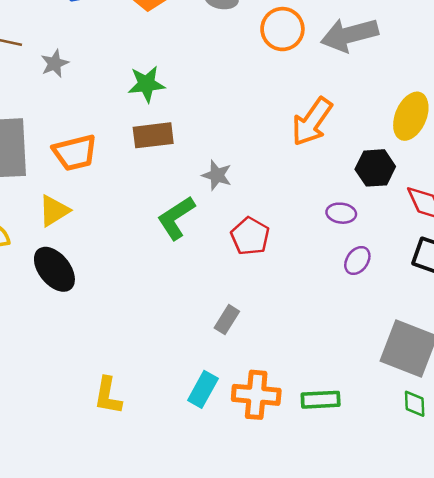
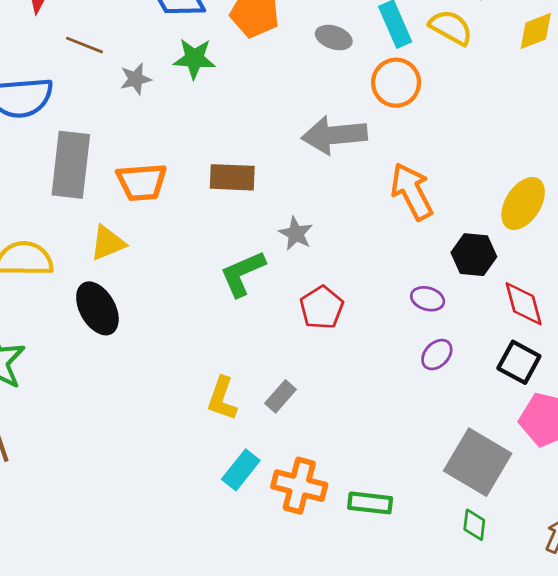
gray arrow: (349, 35) -> (334, 135), moved
green star: (146, 84) -> (194, 59), moved
orange arrow: (312, 122) -> (412, 191), turned 108
yellow L-shape: (108, 396) -> (222, 399), moved

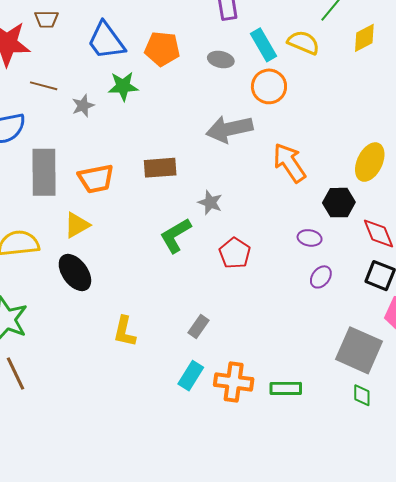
gray rectangle: (280, 396) -> (198, 326), moved
yellow L-shape: (222, 399) -> (125, 331), moved

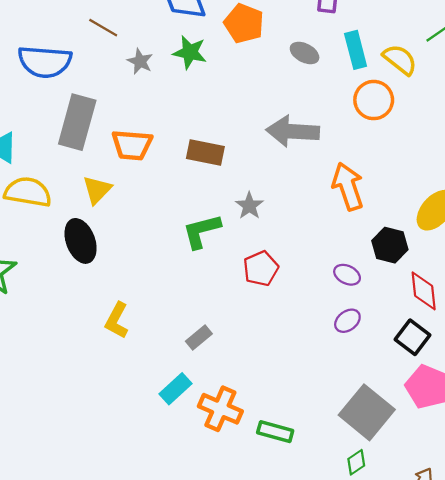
orange circle: (269, 86) -> (374, 100), moved
gray star: (83, 106) -> (140, 61), turned 30
yellow triangle: (77, 225) -> (97, 190), turned -32
green diamond: (362, 395) -> (356, 462), turned 40

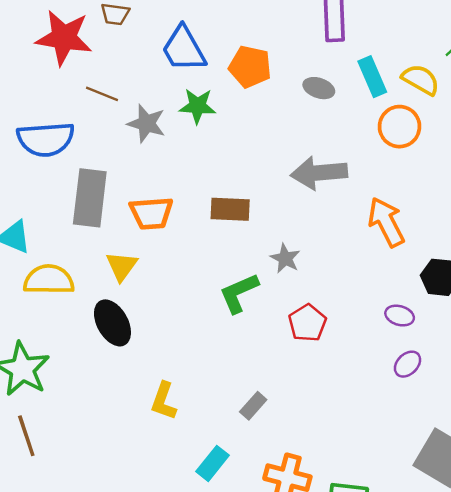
gray star: (140, 61) -> (146, 124), size x1.4
cyan rectangle: (175, 389) -> (213, 463), moved

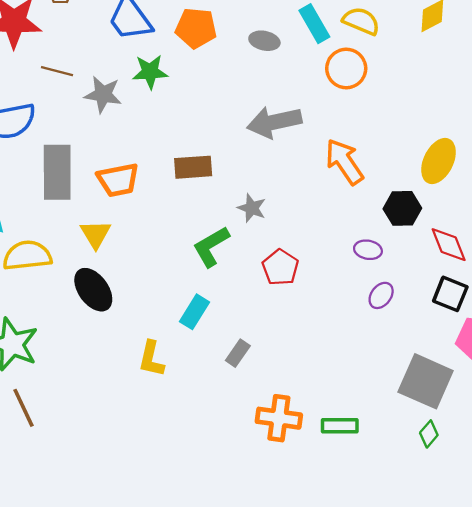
cyan rectangle: (213, 463) -> (195, 312), moved

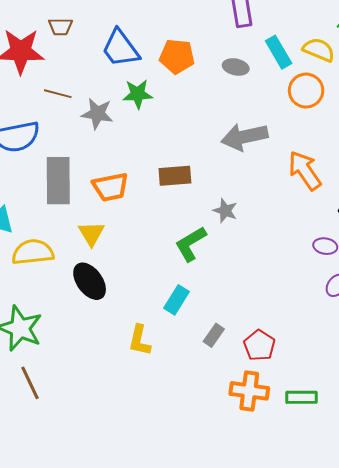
red pentagon: (280, 267) -> (259, 345), moved

